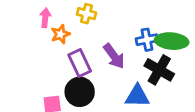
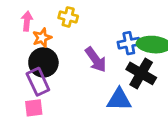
purple rectangle: (80, 63) -> (38, 82), moved
black circle: (80, 92) -> (43, 62), moved

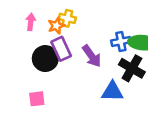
orange star: (42, 38) -> (56, 26), moved
purple rectangle: (38, 82) -> (61, 49), moved

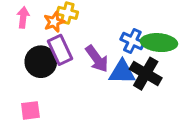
blue cross: (121, 41) -> (132, 41), turned 36
blue triangle: (112, 91) -> (122, 72), moved

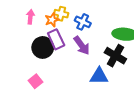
blue cross: (132, 41) -> (83, 22), moved
blue triangle: (122, 72) -> (99, 76), moved
pink square: (30, 110) -> (36, 81), turned -32

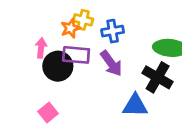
pink arrow: (30, 17) -> (41, 48), moved
blue cross: (83, 22) -> (113, 31), turned -35
purple rectangle: (56, 39) -> (76, 55), turned -60

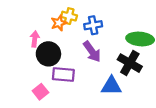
purple rectangle: (76, 55) -> (63, 74), moved

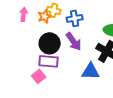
pink arrow: (35, 39) -> (24, 14), moved
black circle: (48, 54) -> (50, 43), moved
pink square: (40, 92) -> (39, 76), moved

